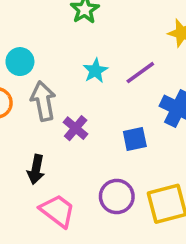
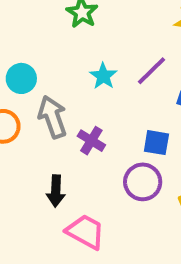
blue square: (135, 139) -> (156, 143), turned 30
purple circle: (117, 196) -> (143, 182), moved

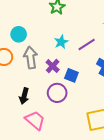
purple cross: (91, 141) -> (53, 66), moved
blue square: (156, 143) -> (71, 75), moved
purple circle: (143, 182) -> (57, 93), moved

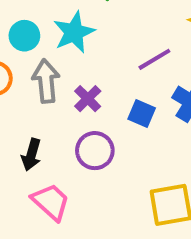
cyan star: (61, 42) -> (74, 32), moved, size x1.5
blue square: (71, 75) -> (142, 113), moved

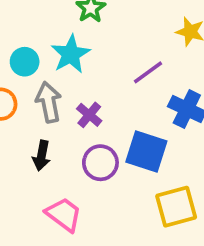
blue square: (142, 113) -> (146, 151), moved, size x1.6
black arrow: (31, 155) -> (41, 156), moved

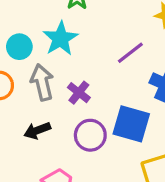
black arrow: (41, 156) -> (37, 130), turned 60

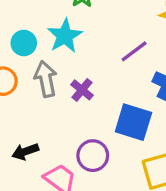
black arrow: (37, 130) -> (25, 152), moved
purple circle: (90, 135) -> (93, 156), moved

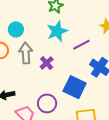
cyan star: (65, 36) -> (57, 31), moved

